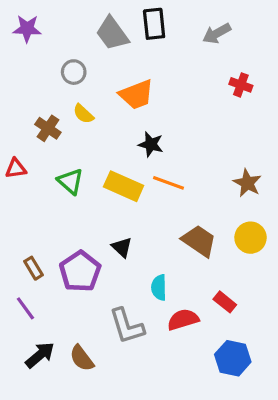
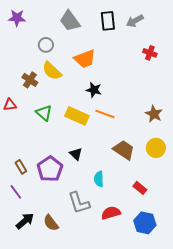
black rectangle: (154, 24) -> (108, 21), moved
yellow semicircle: (83, 114) -> (52, 71), size x1.5
red semicircle: (183, 320) -> (111, 213), moved

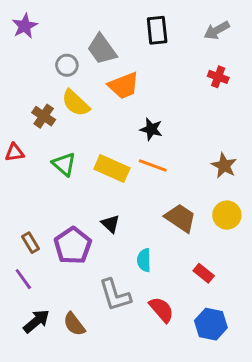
purple star: (17, 18) -> (25, 26), turned -30
gray trapezoid: (70, 21) -> (102, 49), moved
gray arrow: (135, 21) -> (217, 30), moved
black star: (94, 90) -> (151, 129), moved
red semicircle: (111, 213) -> (161, 310), turned 66

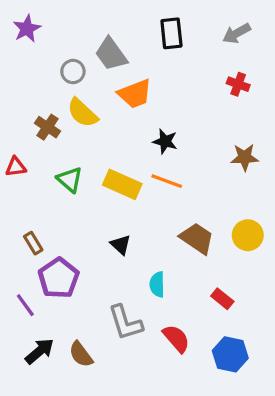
brown star: (224, 166) -> (245, 157), moved, turned -30
brown rectangle: (31, 243) -> (33, 243), moved
purple pentagon: (73, 246) -> (59, 278), moved

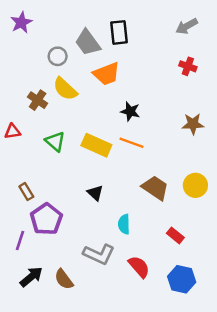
black rectangle: (171, 33) -> (119, 32), moved
purple line: (25, 305) -> (20, 240), turned 54
gray L-shape: (125, 323) -> (99, 254), turned -48

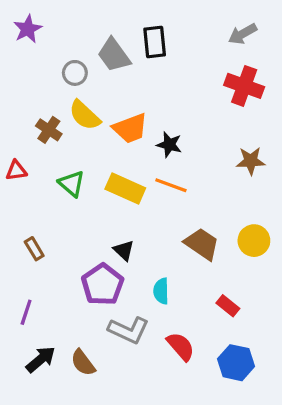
red cross: (188, 66) -> (244, 86), size x1.6
orange trapezoid: (106, 74) -> (130, 128), moved
purple pentagon: (46, 219) -> (103, 285), moved

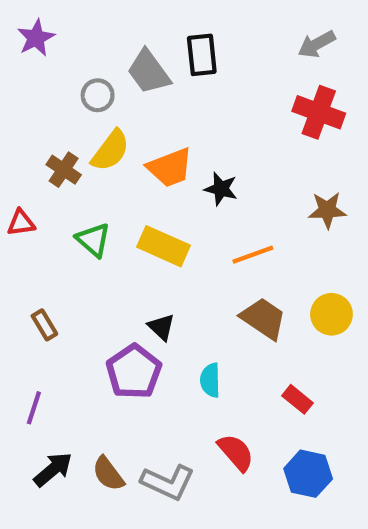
yellow semicircle: (85, 115) -> (110, 151), turned -96
orange line: (171, 185) -> (253, 255), moved, turned -40
gray L-shape: (129, 330) -> (168, 482), moved

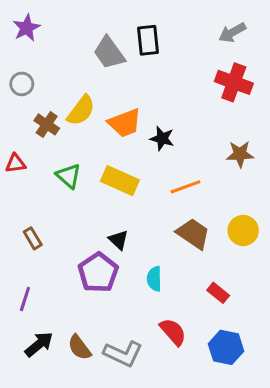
gray circle: (98, 95) -> (22, 84), moved

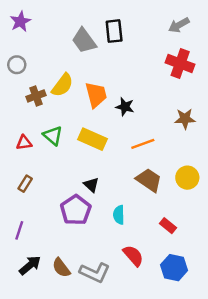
orange trapezoid: (125, 123) -> (96, 95), turned -84
brown cross: (47, 124) -> (36, 96), turned 36
red triangle: (16, 163) -> (24, 143), moved
brown rectangle: (33, 238) -> (25, 184), turned 63

